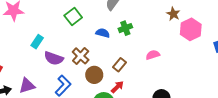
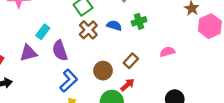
brown cross: (81, 56) -> (88, 30), moved
purple semicircle: (54, 58) -> (60, 51), turned 48
purple triangle: (27, 86) -> (28, 53), moved

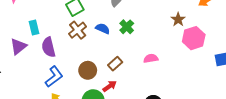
green cross: (139, 21) -> (127, 27), turned -32
cyan rectangle: (43, 32) -> (34, 28), turned -56
purple triangle: (28, 53) -> (18, 46), turned -30

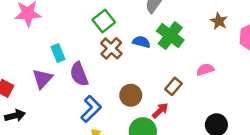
brown star: (178, 19) -> (219, 21), moved
green cross: (127, 27) -> (170, 36), size x1.5
brown rectangle: (115, 64) -> (173, 86), moved

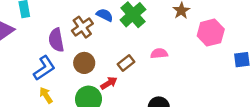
brown cross: (111, 48) -> (82, 27), moved
purple semicircle: (79, 74) -> (56, 40), moved

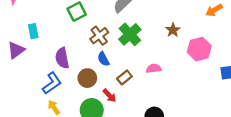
blue semicircle: (105, 15) -> (103, 59), moved, turned -144
brown cross: (82, 27) -> (99, 36), moved
red arrow: (109, 83) -> (110, 96), turned 80

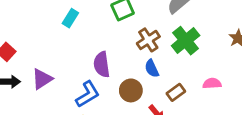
cyan rectangle: (33, 31) -> (70, 18), moved, turned 40
purple triangle: (16, 50) -> (42, 79), moved

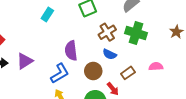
green cross: (186, 41) -> (136, 33), turned -35
blue semicircle: (152, 68) -> (110, 54), turned -40

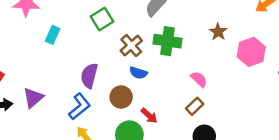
purple semicircle: (71, 51) -> (89, 76), turned 30
pink semicircle: (156, 66) -> (199, 79), turned 56
brown rectangle: (128, 73) -> (195, 106), moved

